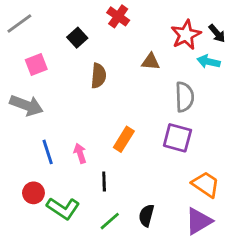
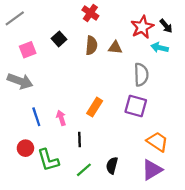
black square: (77, 38) -> (59, 39), moved
brown semicircle: (98, 76) -> (91, 45), moved
green L-shape: (63, 208) -> (48, 160), turned 40

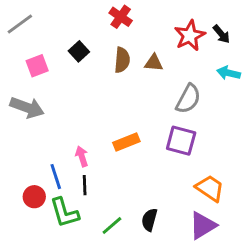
cyan arrow: (160, 48) -> (229, 73), moved
gray semicircle: (141, 75) -> (188, 99), turned 30
orange rectangle: (95, 107) -> (126, 142), turned 36
blue line: (36, 117) -> (56, 177), moved
black line: (80, 139) -> (85, 185), moved

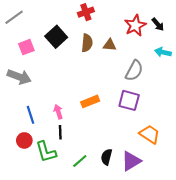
red cross: (121, 17) -> (86, 12), turned 35
black square: (79, 51) -> (56, 37), size x1.5
blue line: (56, 177) -> (30, 115), moved
purple triangle: (203, 226) -> (131, 161), moved

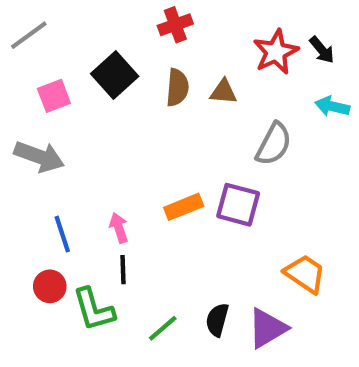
purple square: (129, 100) -> (238, 205), moved

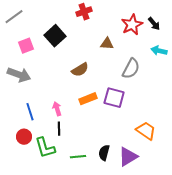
brown semicircle: (177, 88) -> (80, 70), moved, turned 54
green line: (163, 328) -> (78, 157), turned 35

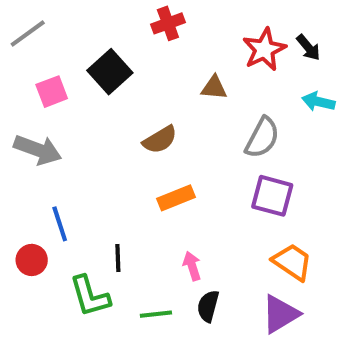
purple square: (114, 98) -> (272, 196), moved
pink arrow: (57, 109) -> (192, 266), moved
red circle: (24, 137) -> (32, 260), moved
purple triangle: (128, 157) -> (280, 314), moved

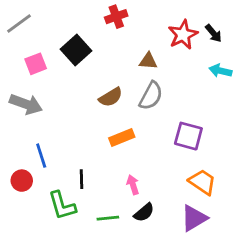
gray semicircle: (262, 138) -> (151, 96), moved
black semicircle: (208, 306) -> (144, 213), turned -145

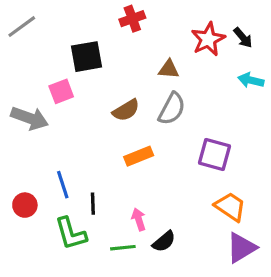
black square: (76, 50) -> (87, 57), turned 32
pink square: (36, 64) -> (61, 91), moved
blue line: (41, 156) -> (63, 185), moved
pink arrow: (133, 185) -> (139, 219), moved
purple triangle: (194, 218) -> (241, 248), moved

